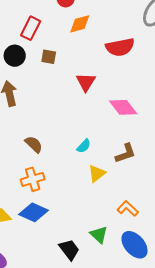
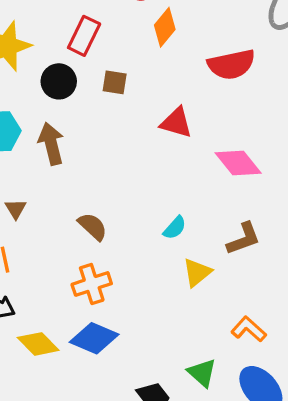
orange diamond: (80, 24) -> (165, 27), turned -35
red triangle: (86, 82) -> (176, 123), turned -45

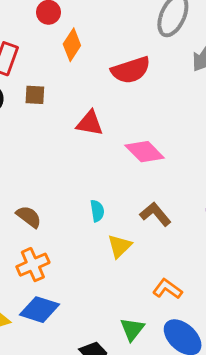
cyan semicircle: (175, 228) -> (97, 211), turned -45
brown L-shape: (244, 239) -> (155, 214), turned -104
green triangle: (202, 373) -> (132, 329), turned 32

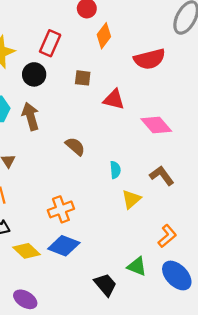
brown square: (35, 95) -> (83, 78), moved
brown semicircle: (29, 217) -> (75, 146), moved
orange L-shape: (167, 289) -> (167, 236), turned 100
green triangle: (132, 329) -> (137, 266), turned -50

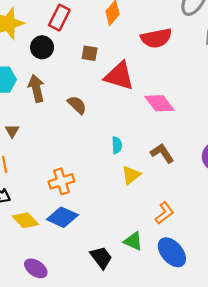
red triangle: (114, 99) -> (119, 76), size x1.4
brown semicircle: (75, 146) -> (77, 105), moved
purple ellipse: (25, 299) -> (36, 268), moved

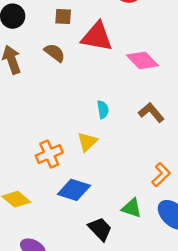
brown semicircle: (77, 105) -> (55, 53), moved
yellow triangle: (131, 175) -> (87, 142), moved
blue diamond: (62, 217) -> (74, 190), moved

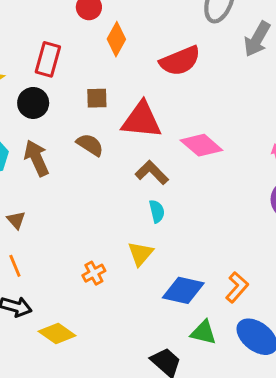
brown L-shape: (151, 112) -> (152, 173), moved
orange cross: (49, 154) -> (94, 273), size x0.7
blue diamond: (74, 190) -> (183, 290), moved

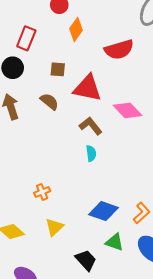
yellow triangle: (140, 254) -> (54, 227), moved

